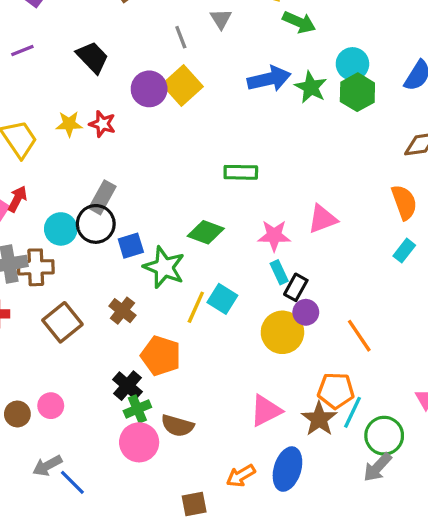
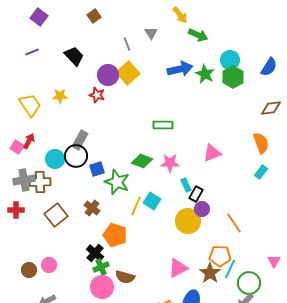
red star: (102, 124) -> (97, 95), moved
pink star: (274, 236) -> (170, 163), moved

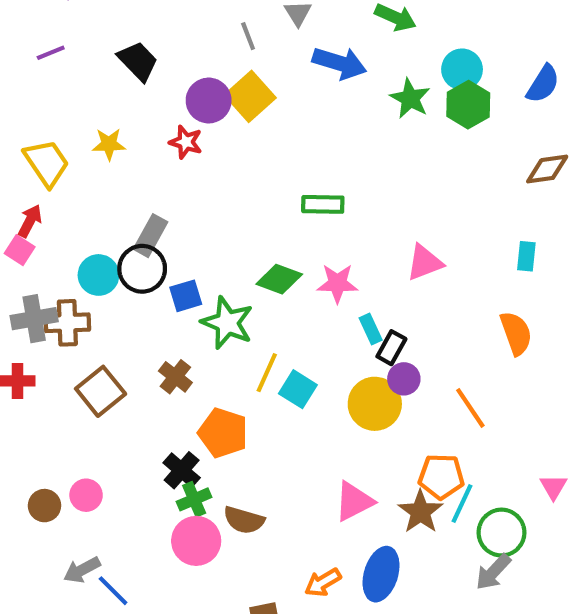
blue arrow: (180, 69) -> (339, 63), moved, turned 30
red arrow: (29, 141) -> (30, 221), moved
orange semicircle: (261, 143) -> (516, 333), moved
cyan rectangle: (261, 172) -> (526, 256), moved, turned -32
cyan square: (152, 201) -> (298, 389), moved

